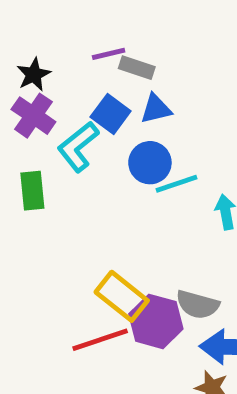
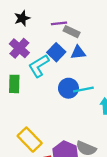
black star: (34, 74) -> (22, 18), moved
blue circle: (150, 163) -> (68, 88), moved
yellow rectangle: (122, 296) -> (30, 140), moved

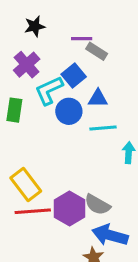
blue triangle: (78, 53) -> (98, 98), moved
blue circle: (68, 88) -> (69, 111), moved

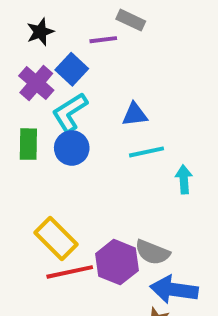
gray rectangle: (97, 51) -> (131, 20), moved
blue square: (74, 76) -> (72, 69), moved
blue circle: (69, 111) -> (72, 148), moved

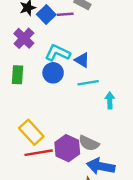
blue square: (72, 69) -> (46, 15), moved
cyan L-shape: (70, 113) -> (58, 53), moved, turned 55
blue triangle: (135, 115) -> (82, 60), turned 35
blue circle: (72, 148) -> (53, 73), moved

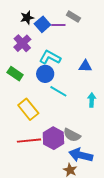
blue triangle: (82, 60) -> (85, 66), moved, turned -32
green rectangle: (17, 75) -> (15, 74), turned -63
cyan line: (88, 83) -> (58, 91), moved, turned 36
yellow rectangle: (31, 132) -> (28, 109), moved

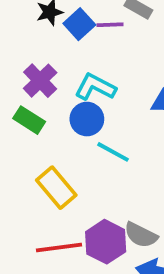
purple cross: (22, 43) -> (40, 81), moved

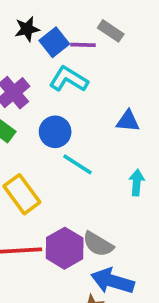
cyan L-shape: (95, 87) -> (69, 79), moved

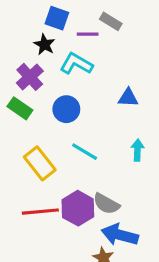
black star: (27, 29) -> (44, 45), moved, turned -30
blue square: (54, 42) -> (57, 18), moved, turned -30
cyan line: (77, 164) -> (85, 152), moved

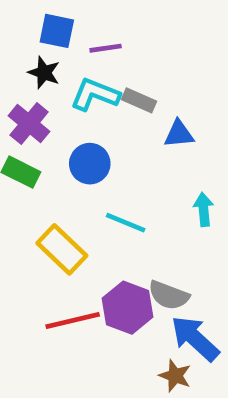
gray rectangle: (111, 21) -> (139, 100), moved
blue arrow: (120, 235) -> (195, 338), turned 36

